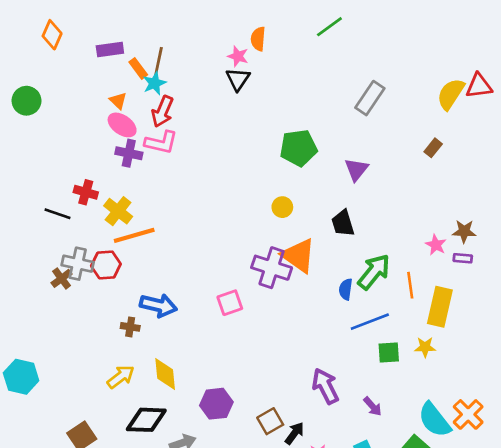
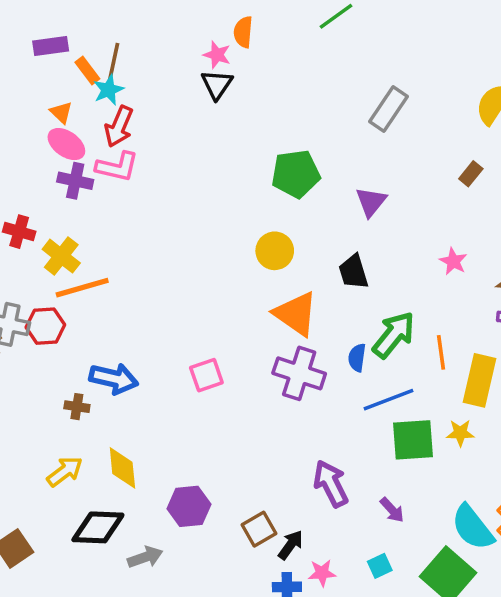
yellow circle: (282, 207) -> (275, 251), size x1.4
pink star: (436, 245) -> (453, 261), moved
purple cross: (272, 268) -> (299, 373), moved
green square: (389, 353) -> (413, 440), size x1.5

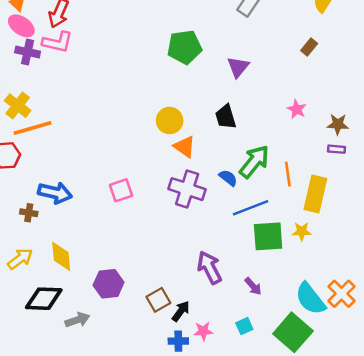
yellow circle: (275, 251) -> (170, 121), moved
orange triangle: (296, 314) -> (185, 147), size x0.7
blue semicircle: (357, 358) -> (228, 178), turned 120

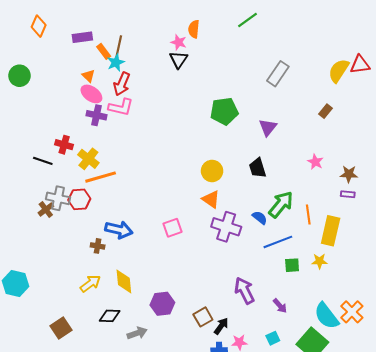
orange triangle: (185, 147) -> (211, 199), moved
green square: (268, 236) -> (292, 265), size x0.6
black diamond: (44, 299) -> (110, 316), size x0.7

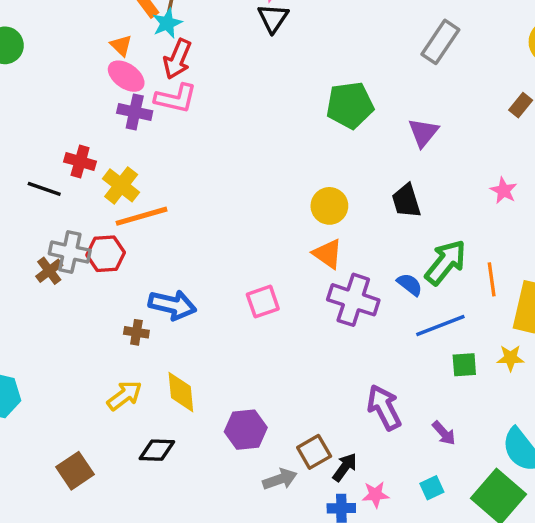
gray arrow: (137, 333) -> (280, 479), moved

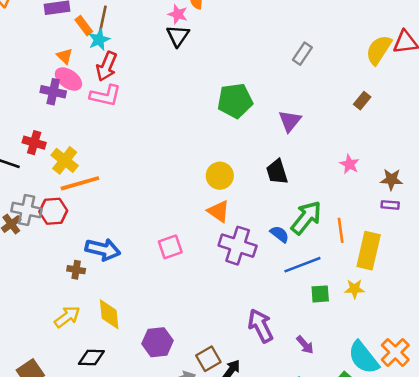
gray rectangle: (440, 42) -> (302, 54), size x0.7
purple cross: (135, 112) -> (53, 92), moved

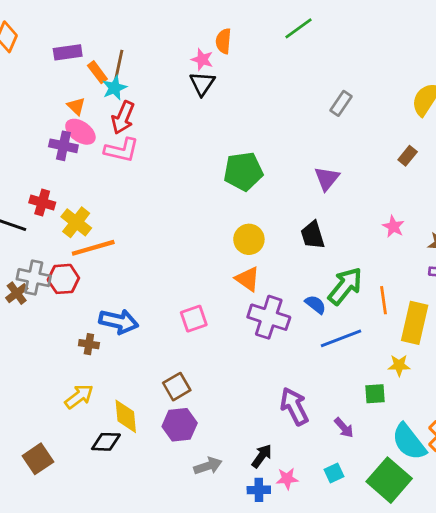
green pentagon: (235, 101) -> (243, 171), moved
green square: (320, 294) -> (375, 394), moved
yellow diamond: (109, 314) -> (126, 416), moved
brown square: (208, 359) -> (177, 387), moved

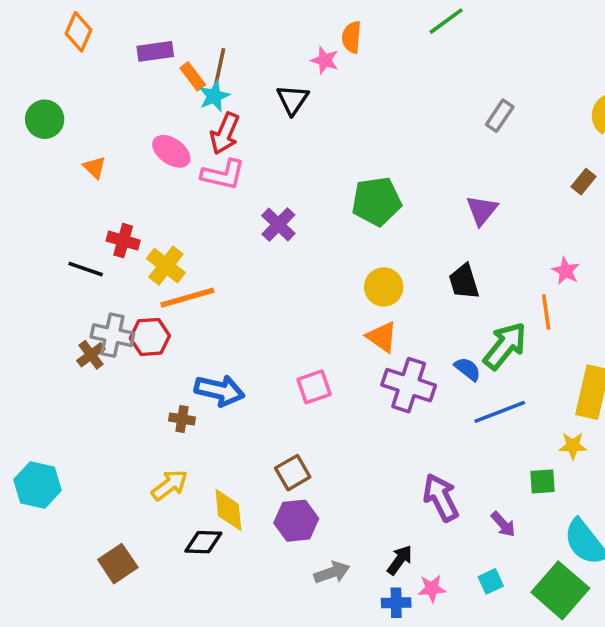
black triangle: (202, 84) -> (293, 100), moved
orange triangle: (76, 106) -> (95, 167), moved
purple cross: (63, 146) -> (278, 224), moved, turned 32
orange line: (383, 300) -> (546, 312), moved

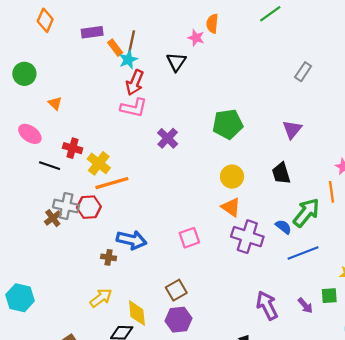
pink ellipse: (171, 151) -> (30, 134), moved
purple arrow: (503, 524) -> (305, 305), moved

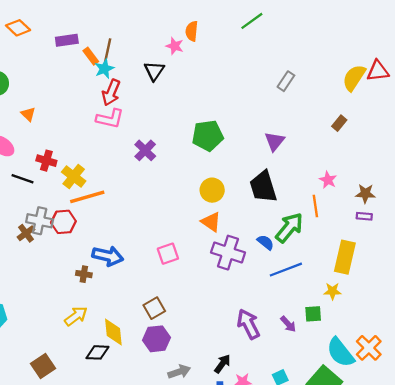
orange diamond: (45, 20) -> (18, 28), turned -70
black trapezoid: (281, 173) -> (263, 187), size x1.4

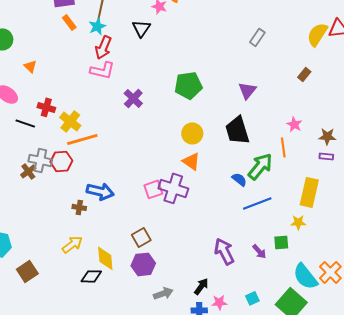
orange rectangle: (91, 56) -> (69, 22), moved
purple cross: (228, 253) -> (173, 188), moved
brown square: (43, 366) -> (27, 271), moved

